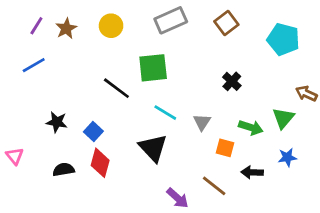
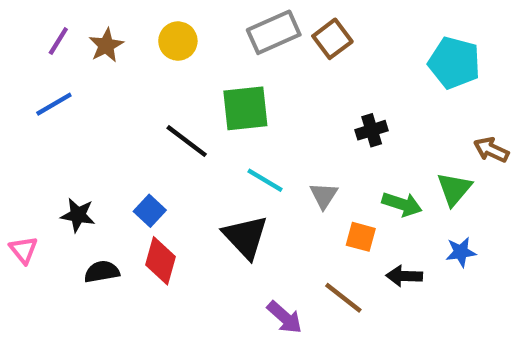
brown square: (226, 23) -> (332, 39), moved
black cross: (232, 81) -> (372, 130), turned 30
black star: (57, 122) -> (78, 215), moved

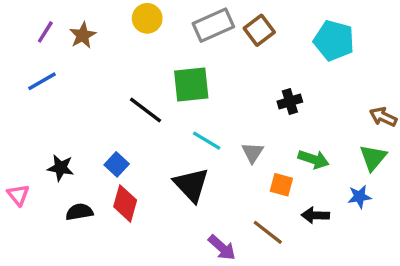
yellow circle: (178, 41) -> (147, 18), moved
cyan pentagon: (454, 63) -> (334, 40), moved
green triangle: (454, 189) -> (373, 158), moved

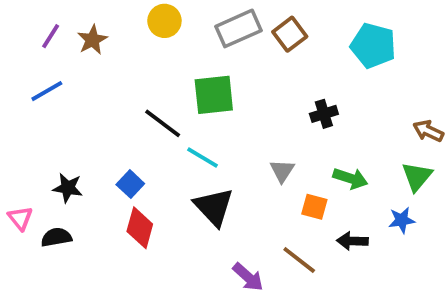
cyan line: (207, 141) -> (202, 158), moved
black semicircle: (79, 212) -> (56, 237), moved

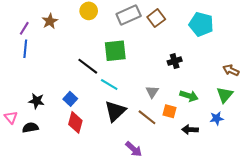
purple line: (51, 36) -> (24, 28), moved
blue line: (47, 91) -> (25, 49), turned -54
black triangle: (214, 207) -> (115, 111), turned 30
brown line: (299, 260) -> (147, 117), moved

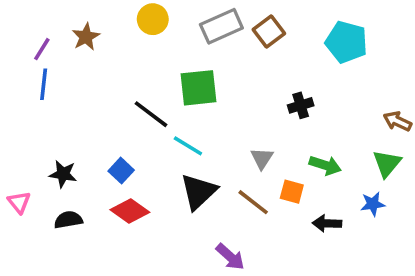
red diamond: (75, 122) -> (130, 211), turned -70
black semicircle: (30, 128) -> (68, 220), moved

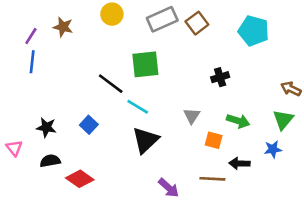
brown star: (86, 37) -> (63, 27), turned -30
brown line: (253, 202) -> (212, 179), moved, turned -35
red diamond: (130, 211) -> (80, 179), moved

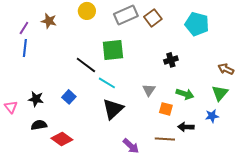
pink triangle: (14, 148) -> (11, 107), moved

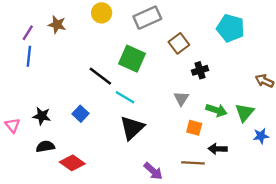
brown square: (153, 18) -> (179, 43), moved
green square: (113, 50) -> (132, 59), turned 30
gray triangle: (149, 90) -> (181, 98), moved
green triangle: (220, 93) -> (245, 112), moved
blue star: (212, 116) -> (261, 136), moved

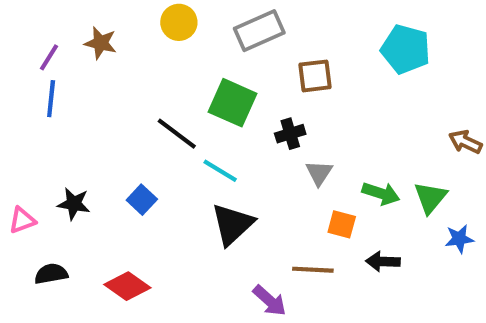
brown square: (179, 43) -> (315, 76), turned 30
black cross: (200, 70) -> (290, 134), moved
pink triangle: (12, 125) -> (22, 220), turned 49
black semicircle: (45, 146) -> (51, 274), moved
brown line: (193, 163) -> (313, 270), moved

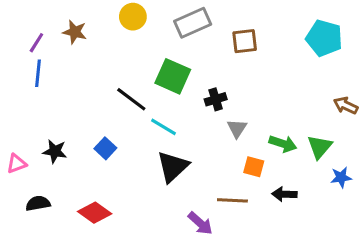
cyan pentagon: (406, 49) -> (324, 38), moved
brown square: (315, 76) -> (245, 41), moved

